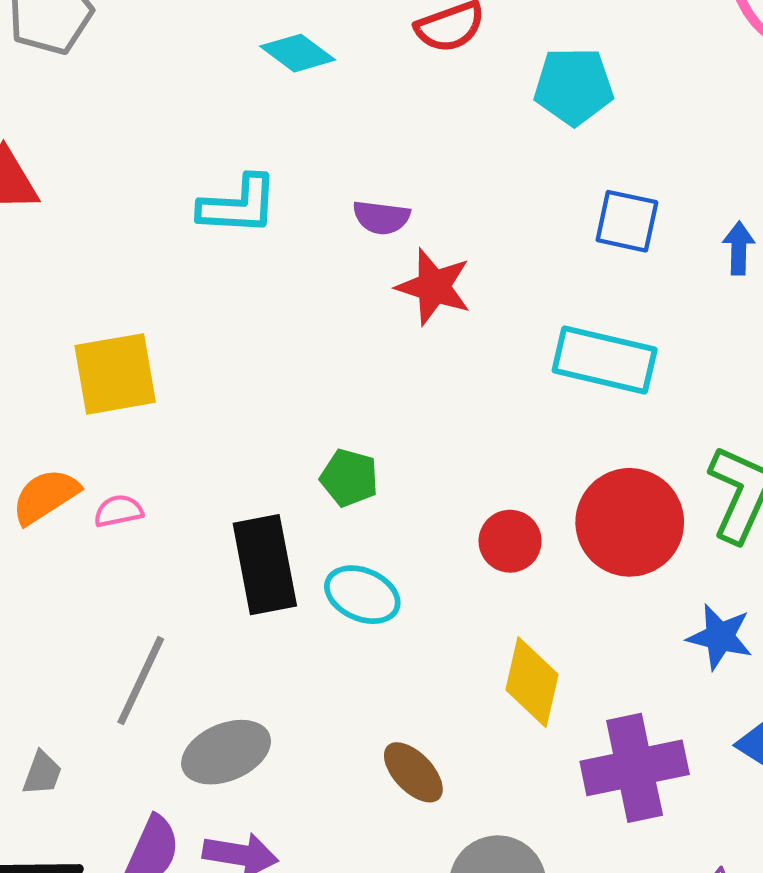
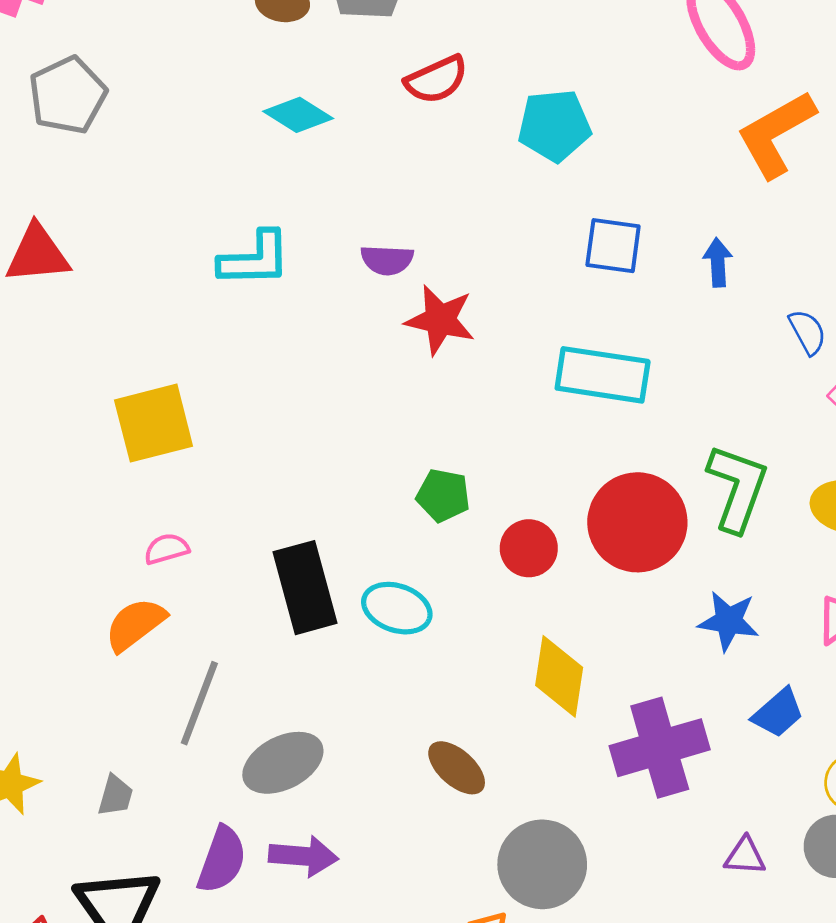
green pentagon: (349, 478) -> (443, 495), moved
orange semicircle: (45, 496) -> (135, 624), moved

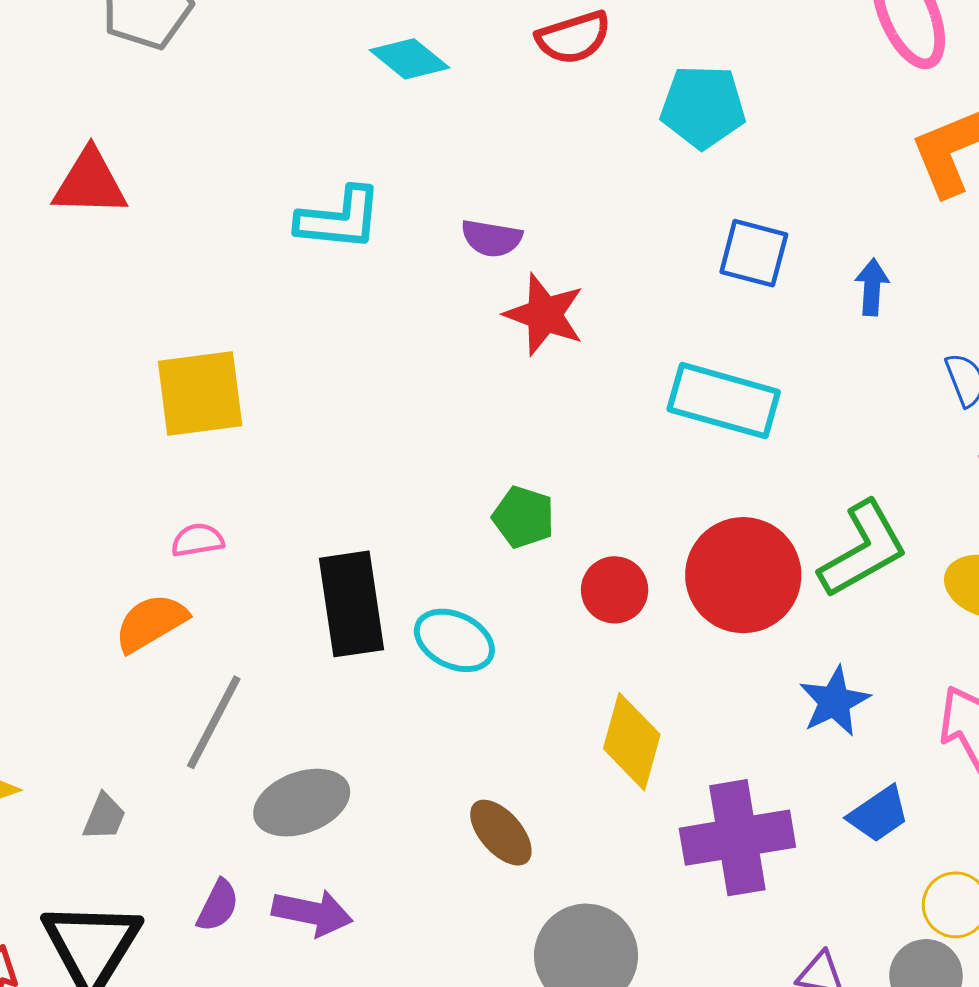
green L-shape: (737, 488) -> (863, 549), turned 34
blue star: (729, 621) -> (834, 701), turned 30
purple semicircle: (222, 860) -> (218, 906), size x0.7

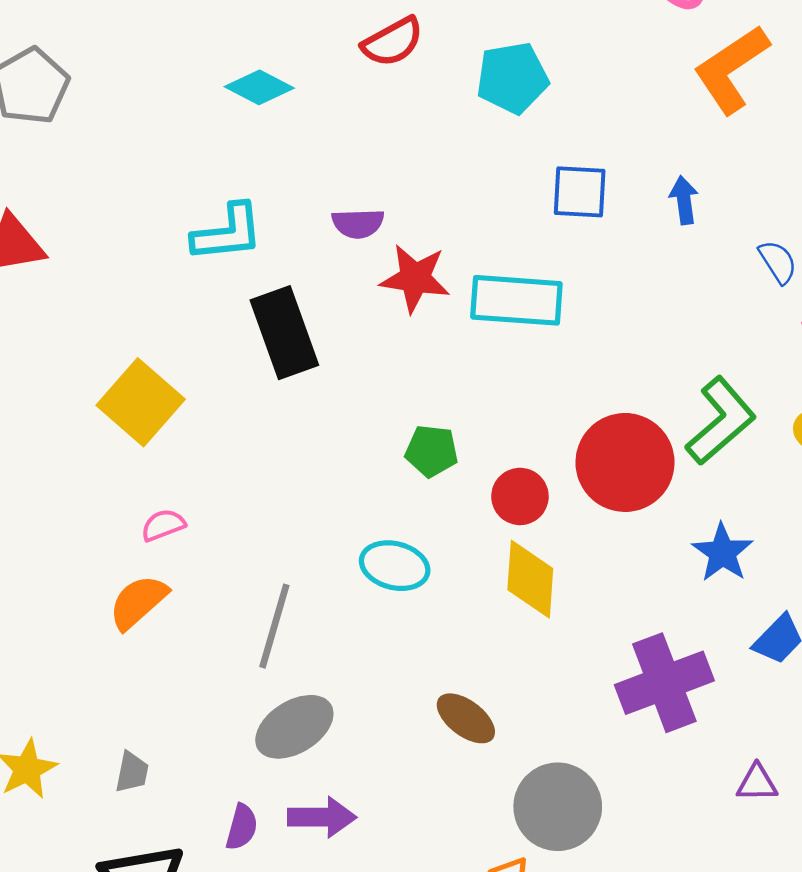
yellow square: (200, 394) -> (141, 402), turned -30
cyan rectangle: (724, 401) -> (516, 300), moved
black rectangle: (352, 604) -> (284, 333), moved
gray line: (214, 722) -> (274, 626), moved
yellow diamond: (632, 742) -> (530, 579), moved

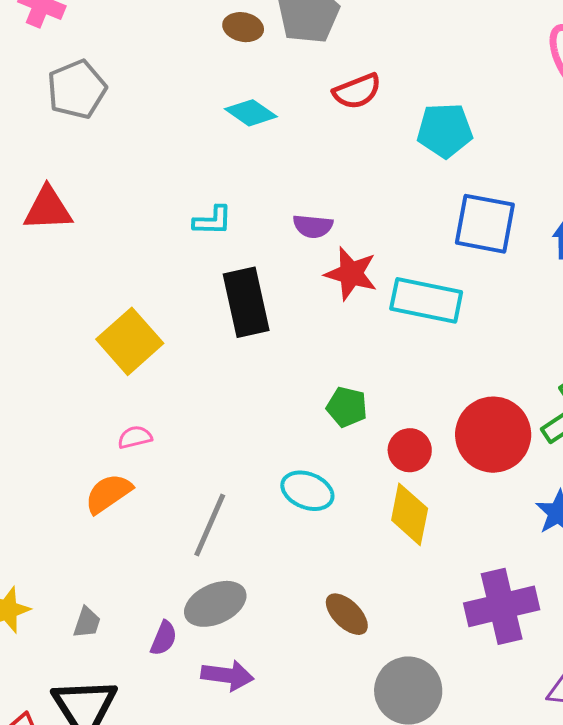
blue square: (580, 192) -> (485, 224), size x1.4
cyan L-shape: (228, 233) -> (213, 221), size x0.7
purple semicircle: (242, 827) -> (164, 638), moved

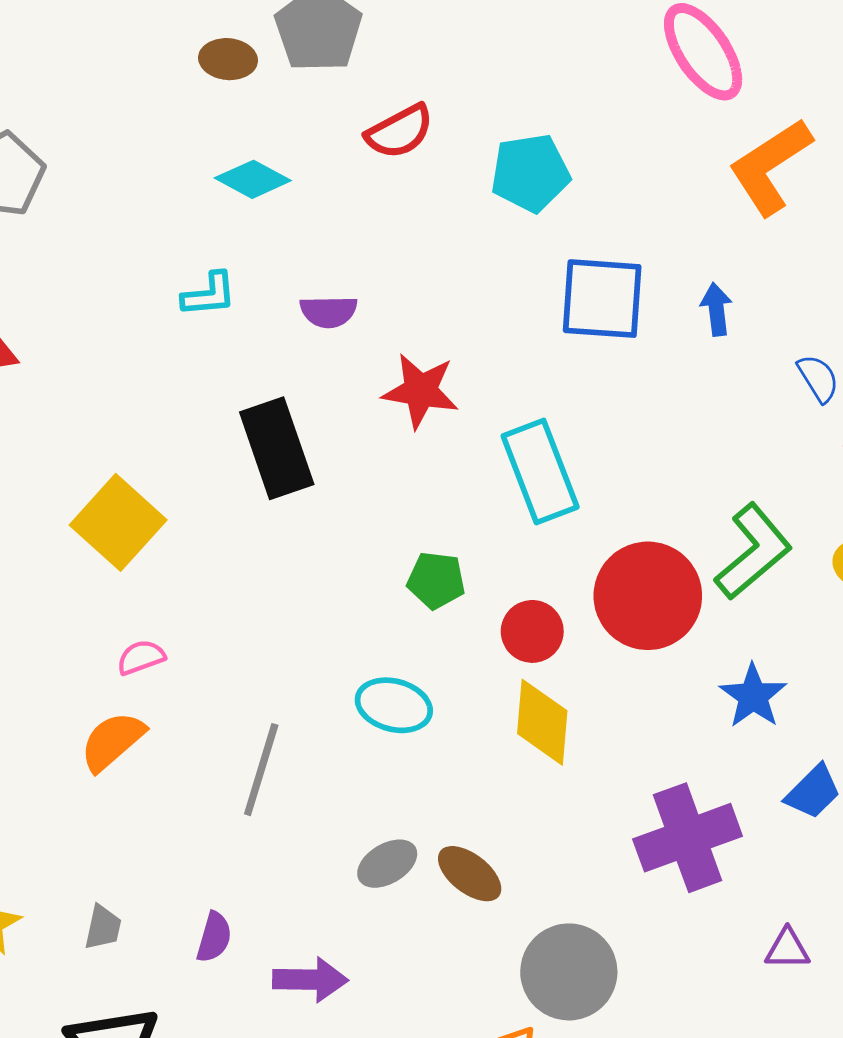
cyan L-shape: (213, 221) -> (209, 294), moved
purple semicircle: (313, 226) -> (329, 312), moved
cyan rectangle: (426, 300) -> (540, 471), moved, turned 64
gray ellipse: (215, 604) -> (387, 864), moved, size x0.7

